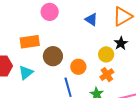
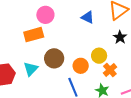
orange rectangle: (30, 42) -> (34, 35), moved
yellow circle: (106, 54) -> (99, 56), moved
cyan triangle: (26, 73) -> (31, 69), moved

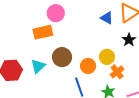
blue triangle: (88, 17) -> (107, 18), moved

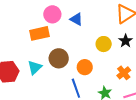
blue triangle: (107, 18) -> (76, 19), moved
yellow circle: (107, 57) -> (104, 44), moved
orange cross: (117, 72) -> (124, 73), moved

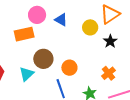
yellow circle: (104, 44) -> (90, 27), moved
cyan triangle: (35, 67) -> (27, 74), moved

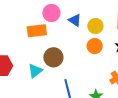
yellow circle: (90, 27) -> (95, 26), moved
orange circle: (69, 68) -> (95, 46), moved

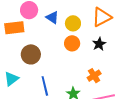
cyan triangle: (35, 71) -> (11, 79), moved

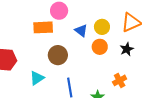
blue triangle: (52, 17) -> (81, 31), moved

